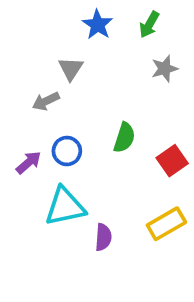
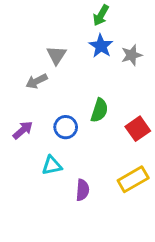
blue star: (98, 25) -> (101, 46), moved
green arrow: (149, 25) -> (101, 15), moved
blue circle: (67, 151) -> (66, 127), moved
cyan triangle: (65, 207) -> (52, 165), size x0.6

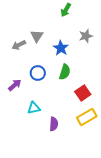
blue star: (101, 46) -> (61, 48), moved
gray arrow: (37, 81) -> (19, 45), moved
blue circle: (66, 127) -> (38, 73), moved
red square: (138, 129) -> (83, 93), moved

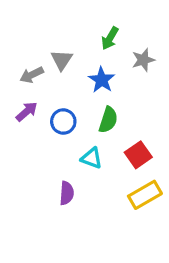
green arrow: (66, 10) -> (110, 38), moved
purple arrow: (15, 85) -> (27, 112), moved
cyan triangle: (34, 108) -> (92, 158), moved, turned 32
purple semicircle: (54, 124) -> (67, 193), moved

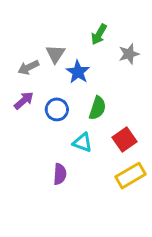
blue star: (102, 80) -> (78, 72), moved

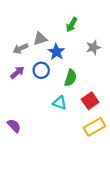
gray triangle: (55, 54) -> (40, 39), turned 40
gray star: (129, 54) -> (93, 47), moved
blue circle: (57, 109) -> (41, 70), moved
purple semicircle: (60, 174) -> (14, 126), moved, turned -48

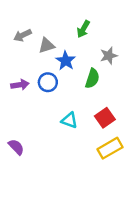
gray arrow: (21, 49) -> (22, 35), moved
purple arrow: (17, 72) -> (20, 85), turned 32
green semicircle: (71, 78) -> (92, 78), moved

